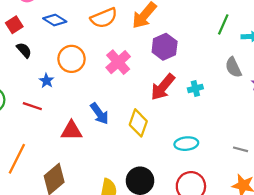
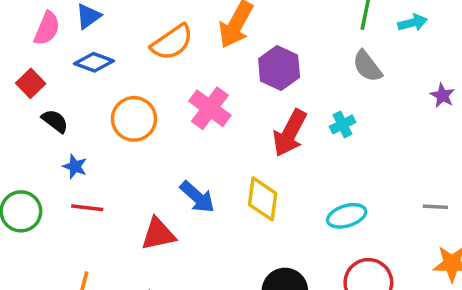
gray semicircle: (233, 67) -> (367, 66), moved
blue star: (47, 81) -> (75, 166), moved

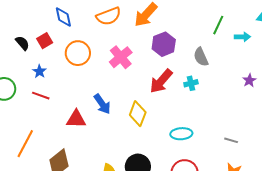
blue diamond: (94, 62) -> (63, 17), turned 45
gray semicircle: (367, 66) -> (201, 57), moved
red square: (31, 83) -> (45, 41), moved
black semicircle: (55, 121) -> (22, 43), moved

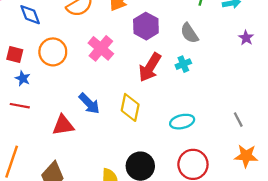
red square: (45, 41) -> (15, 54), moved, turned -35
blue star: (39, 71) -> (23, 78), moved
purple star: (249, 80) -> (246, 38), moved
gray line: (231, 140) -> (238, 120), turned 56

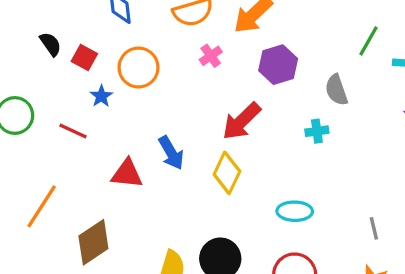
pink cross: (101, 48) -> (211, 56), moved, size x0.6
red arrow: (150, 67) -> (242, 121), moved
blue star: (23, 78) -> (101, 96), moved

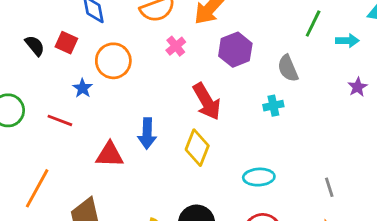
red square: (84, 58) -> (66, 43), moved
red arrow: (242, 121) -> (207, 101), turned -72
blue arrow: (171, 153) -> (147, 133), turned 36

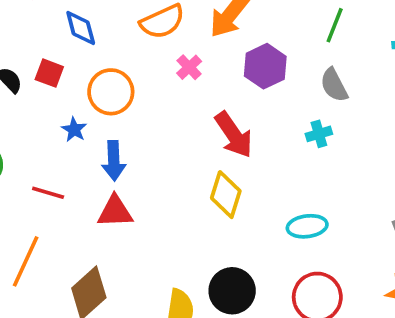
green line: (313, 23) -> (335, 25), moved
red line: (60, 120) -> (48, 193), moved
blue arrow: (147, 133) -> (114, 161), moved

